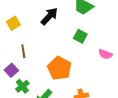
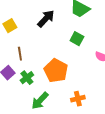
green cross: (22, 86) -> (27, 78), moved

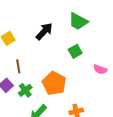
green square: (77, 39) -> (75, 51), turned 32

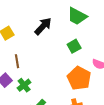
orange pentagon: (54, 83) -> (79, 78), moved

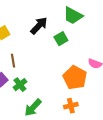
green square: (74, 46) -> (61, 39), moved

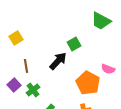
green trapezoid: (73, 16) -> (101, 21), moved
black arrow: (39, 26) -> (58, 61), moved

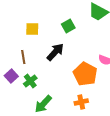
yellow square: (16, 38) -> (32, 29), moved, turned 32
green square: (74, 44) -> (68, 26), moved

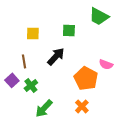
green square: (68, 26) -> (69, 30), turned 32
orange cross: (81, 102) -> (82, 106), turned -32

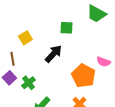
yellow square: (33, 33) -> (25, 38), moved, turned -32
brown line: (24, 61) -> (12, 59), moved

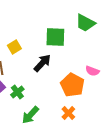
green square: (66, 28) -> (55, 37), size x1.5

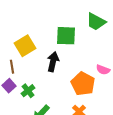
yellow square: (14, 47) -> (25, 46), size x1.5
black arrow: (42, 63) -> (53, 62), turned -30

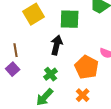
yellow square: (25, 46) -> (34, 14), moved
green cross: (28, 91) -> (51, 74), moved

